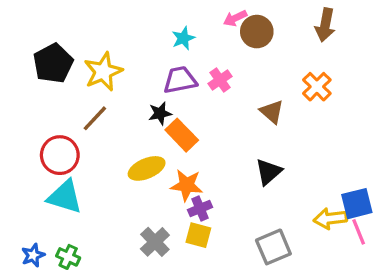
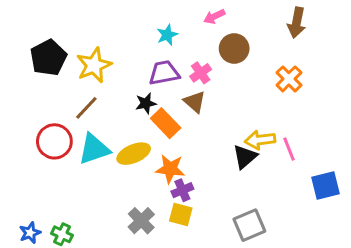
brown circle: (257, 32) -> (234, 49), moved
brown triangle: (272, 112) -> (195, 102), moved
cyan triangle: (65, 197) -> (94, 149), moved, turned -36
yellow arrow: (330, 219) -> (260, 140), moved
pink line: (359, 232) -> (289, 149), moved

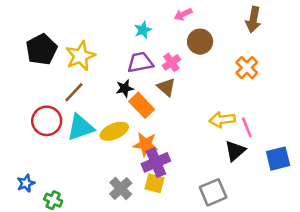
black triangle: (245, 157) -> (235, 151), moved
purple cross: (182, 190) -> (156, 162), size x1.5
blue star: (30, 233) -> (26, 183), moved

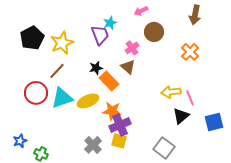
purple trapezoid: (140, 62) -> (100, 35), moved, turned 80
gray square: (213, 192) -> (164, 148), turned -30

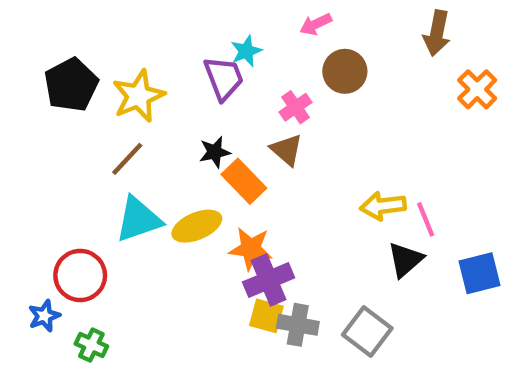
orange cross: (190, 52) -> (477, 89), moved
red circle: (36, 93) -> (80, 275), moved
gray cross: (93, 145) -> (298, 325), moved, turned -36

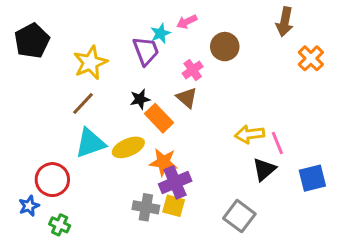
pink arrow: (316, 24) -> (187, 22), moved
black pentagon: (71, 85) -> (32, 41), moved
gray cross: (298, 325) -> (146, 207), moved

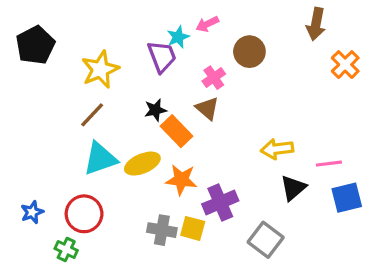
pink line: (277, 143) -> (329, 164), moved, turned -75
red circle: (52, 180) -> (84, 214), moved
purple cross: (175, 182) -> (220, 202), moved
blue star: (29, 206) -> (32, 212), moved

